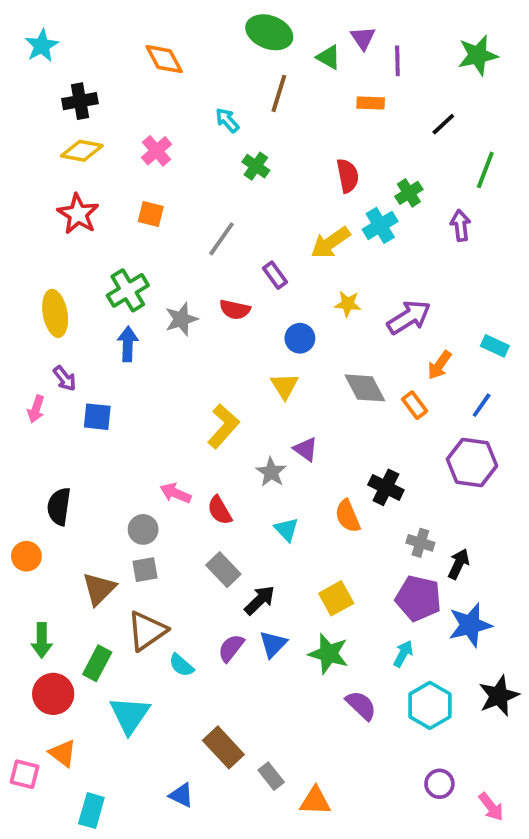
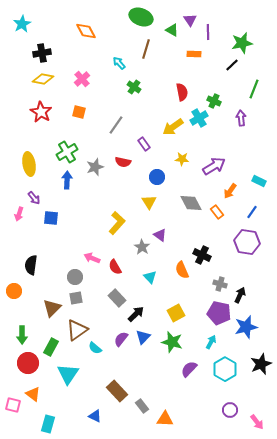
green star: (478, 55) -> (242, 43), moved
green cross: (409, 193) -> (214, 101), turned -32
purple semicircle: (361, 705) -> (189, 369), turned -90

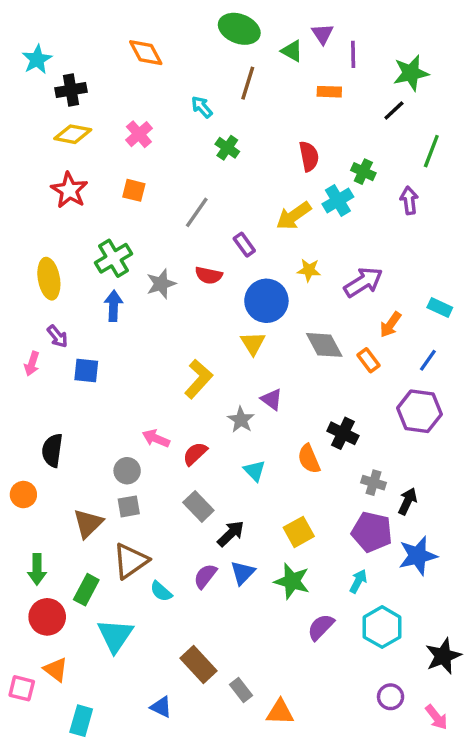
cyan star: (22, 24) -> (37, 59), moved
blue circle: (157, 177) -> (266, 301), size x1.6
red semicircle: (115, 267) -> (195, 454), turned 77
black star: (261, 364) -> (443, 656), moved

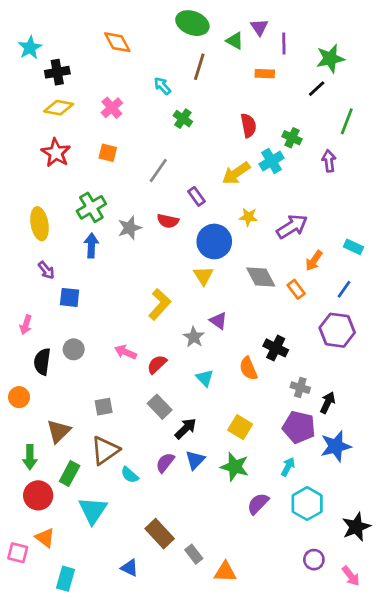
pink arrow: (32, 364) -> (26, 325), moved
gray circle: (127, 471) -> (74, 349), moved
brown triangle: (88, 523) -> (59, 431), moved
yellow square: (299, 532) -> (240, 427), turned -30

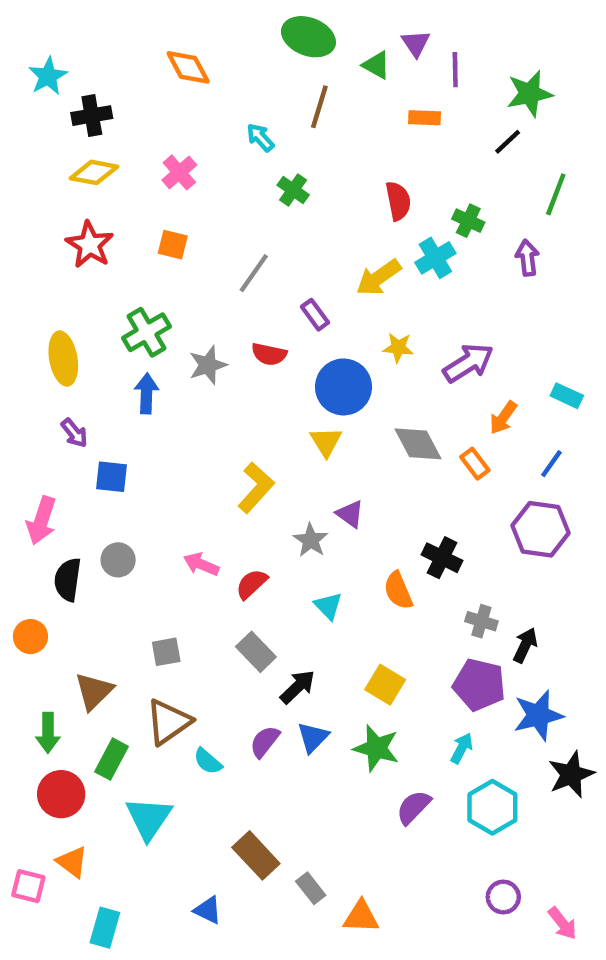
pink arrow: (26, 325) -> (41, 520), size x1.5
black star: (356, 527) -> (571, 774), moved

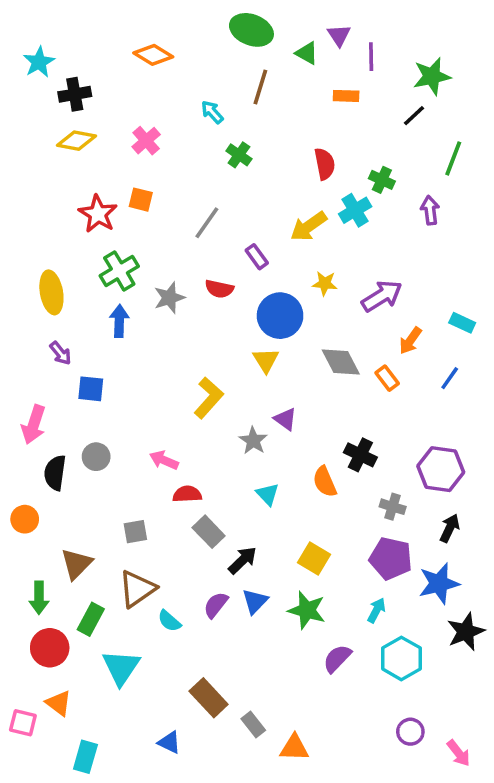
orange diamond: (188, 67) -> (153, 55), turned -30
red star: (90, 245) -> (98, 214), moved
purple hexagon: (541, 529) -> (441, 469), moved
red semicircle: (252, 584) -> (187, 494), moved, turned 40
black arrow: (525, 645) -> (450, 528), moved

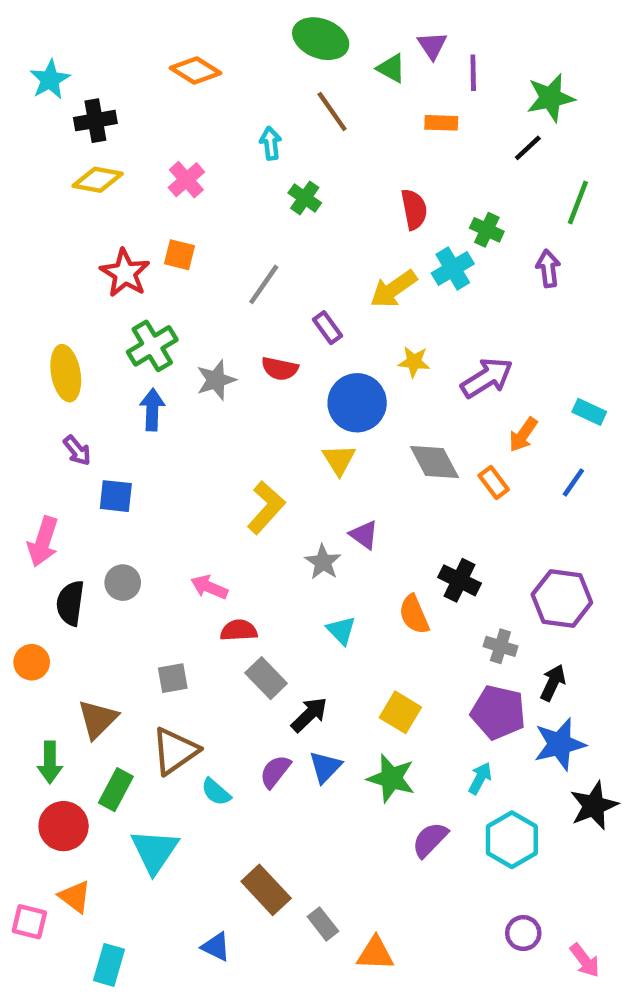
brown line: (260, 87) -> (332, 111), turned -52
cyan arrow: (212, 112) -> (271, 143), turned 35
black arrow: (450, 528) -> (553, 683), moved

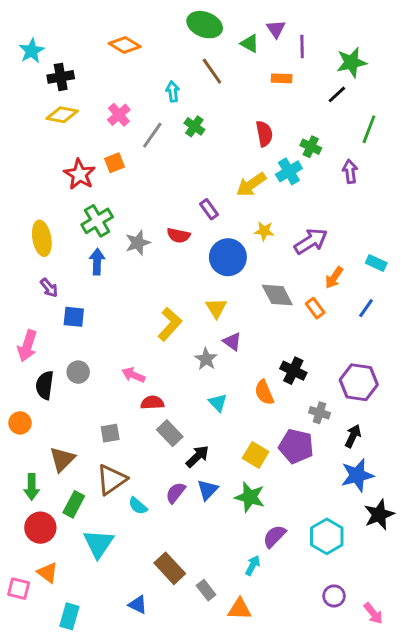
orange square: (180, 255) -> (114, 163), turned -36
gray line: (264, 284) -> (152, 135), moved
yellow triangle: (339, 460) -> (216, 308), moved
purple pentagon: (498, 712) -> (296, 446), moved
cyan arrow: (480, 778) -> (253, 565), moved

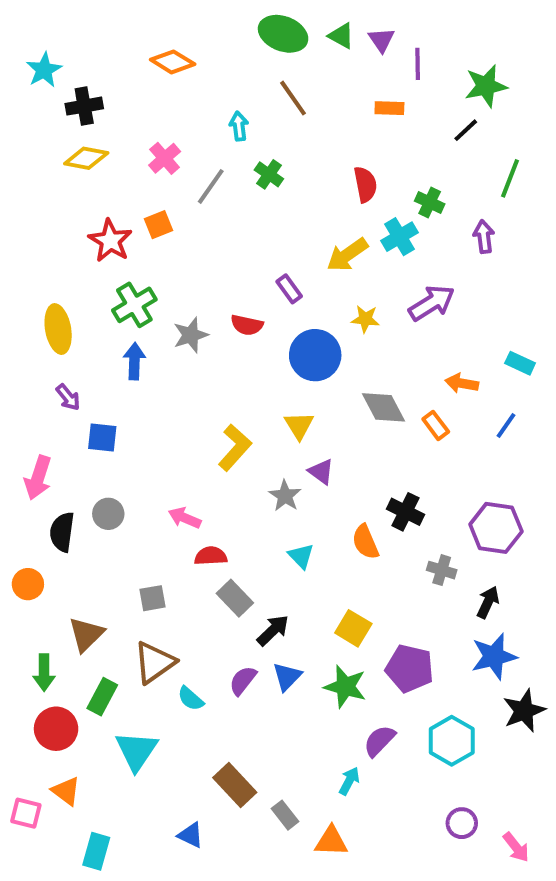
green triangle: (250, 44) -> (341, 36), moved
purple arrow: (311, 241) -> (432, 303), moved
orange arrow: (334, 278) -> (462, 383), turned 65
purple pentagon: (296, 446) -> (410, 668), moved

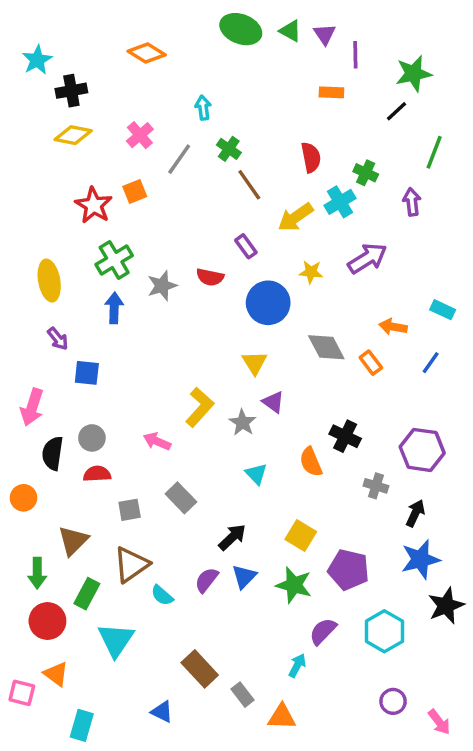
brown line: (293, 98) -> (249, 185), moved
yellow L-shape: (235, 448) -> (200, 407), moved
red semicircle: (211, 556) -> (97, 474), moved
gray rectangle: (235, 598) -> (181, 498), moved

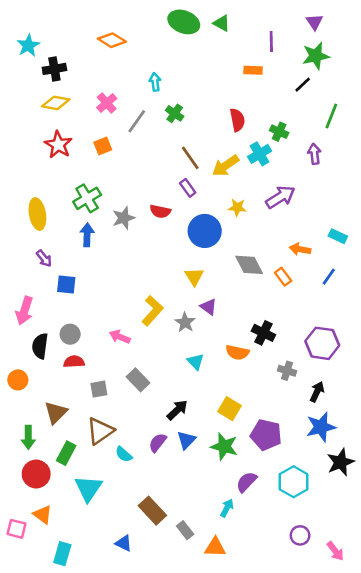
purple triangle: (325, 34) -> (314, 22), moved
brown line: (249, 185) -> (190, 158), moved
red star: (94, 205) -> (58, 145), moved
orange semicircle: (311, 462) -> (237, 352), turned -55

